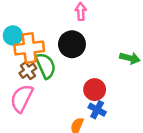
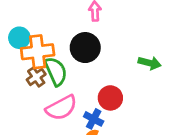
pink semicircle: (22, 98) -> (61, 108), moved, turned -144
blue cross: (97, 110) -> (94, 119), moved

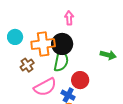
orange cross: (38, 52) -> (43, 44), moved
green semicircle: (56, 71) -> (61, 61), moved, turned 35

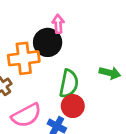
black circle: (62, 44) -> (48, 42), moved
green semicircle: (61, 61) -> (69, 84), moved

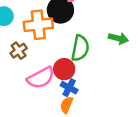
red circle: (73, 106) -> (64, 69), moved

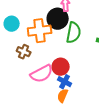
green semicircle: (80, 48) -> (74, 33), moved
brown cross: (19, 51) -> (24, 52), turned -32

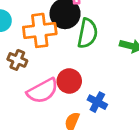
blue cross: (65, 82) -> (97, 102), moved

